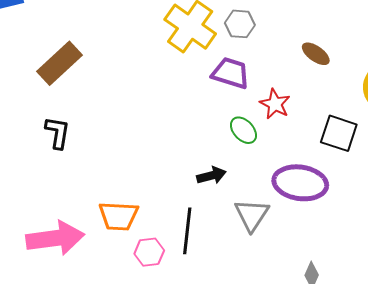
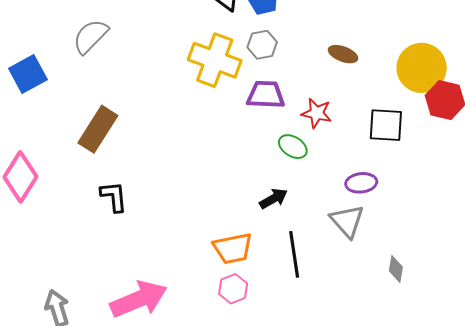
purple ellipse: (300, 183) -> (361, 183), size x0.6
gray triangle: (252, 215) -> (347, 221), moved
orange trapezoid: (119, 216) -> (233, 248), moved
black line: (187, 231) -> (294, 254), moved

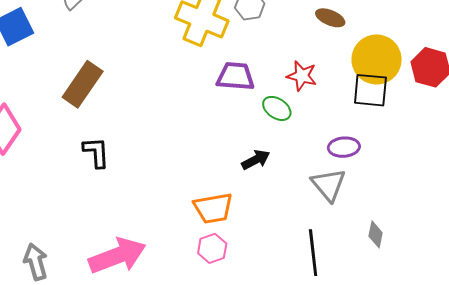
yellow circle: (422, 68) -> (377, 59), moved
purple trapezoid: (266, 95) -> (235, 76), moved
black line: (294, 254) -> (313, 253), moved

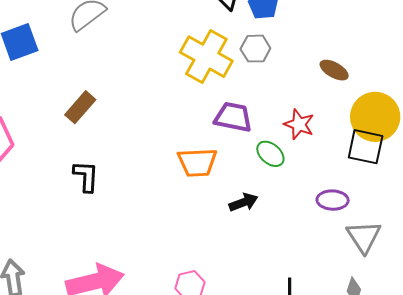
brown rectangle: (83, 84) -> (80, 107), size x0.7
gray triangle: (329, 185) -> (364, 237), moved
orange trapezoid: (213, 208) -> (197, 162), moved

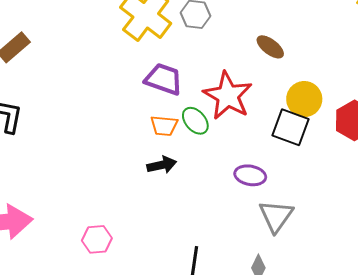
yellow circle: (375, 117) -> (304, 99), size x0.7
red star: (299, 124) -> (228, 96), size x1.6
orange trapezoid: (197, 162) -> (164, 126), moved, size x0.7

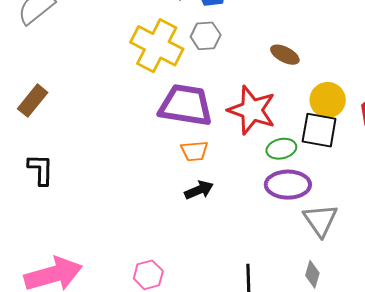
purple trapezoid: (164, 79) -> (186, 105), size x1.4
green ellipse: (195, 121) -> (281, 149), moved, turned -52
purple ellipse: (250, 175) -> (288, 185), size x1.4

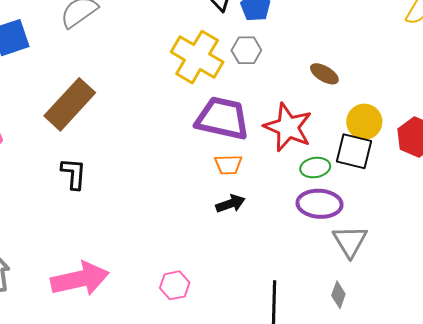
brown rectangle: (33, 101) -> (70, 104), size x1.6

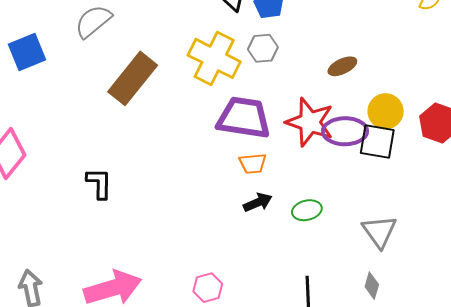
brown ellipse: (324, 74) -> (342, 66), turned -52
brown rectangle: (70, 104) -> (133, 78), moved
green ellipse: (315, 168) -> (307, 210), moved
purple ellipse: (320, 204) -> (345, 131), moved

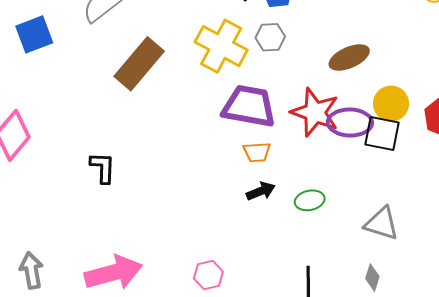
brown ellipse: (342, 66) -> (349, 58), size x1.4
gray triangle: (379, 231) -> (382, 224), turned -39

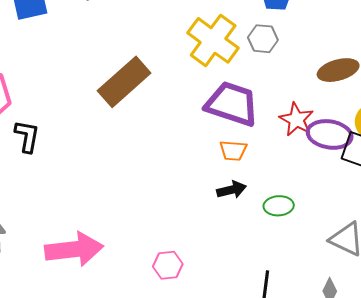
brown rectangle: (139, 64) -> (124, 82), moved
red star: (315, 112) -> (296, 119), size x0.7
black L-shape: (103, 168) -> (27, 136), moved

